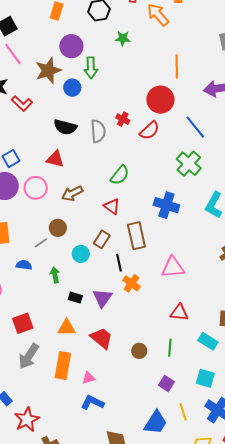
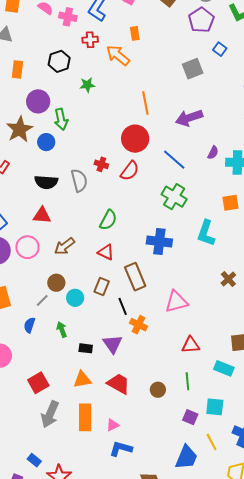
cyan circle: (81, 254) -> (75, 298), moved
blue semicircle: (24, 265) -> (29, 325), turned -70
cyan square: (205, 378) -> (215, 407), moved

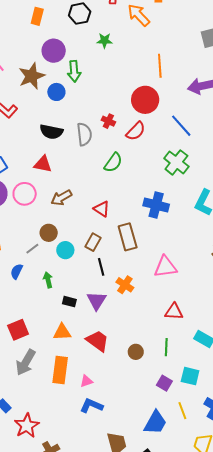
green semicircle: (108, 220) -> (113, 163), moved
black line: (123, 306) -> (101, 267), moved

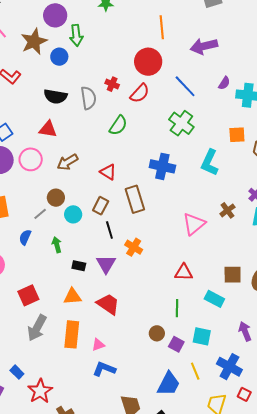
pink triangle: (165, 267) -> (194, 224), moved, turned -30
brown circle: (136, 352) -> (157, 333), moved

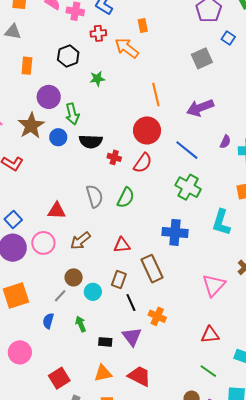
black semicircle: (55, 96) -> (91, 141), moved
gray semicircle: (88, 98) -> (95, 196), moved
red triangle: (108, 172) -> (122, 245), turned -30
green line: (177, 308) -> (208, 371), turned -48

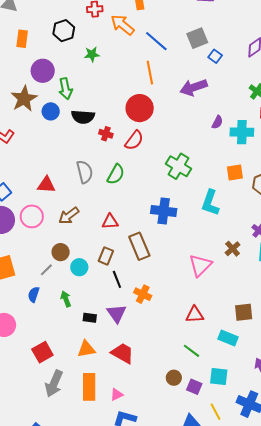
blue square: (228, 38) -> (215, 56), moved
blue line: (187, 150) -> (156, 41), moved

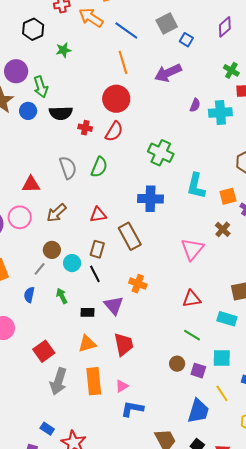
orange square: (235, 172) -> (228, 196), moved
black line: (117, 279) -> (95, 274), moved
red trapezoid: (123, 353) -> (124, 344), turned 55

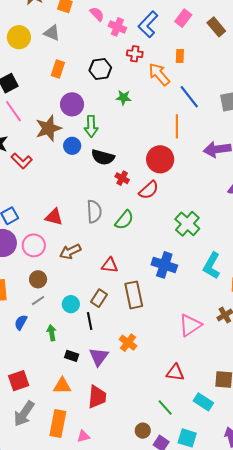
brown circle: (52, 250) -> (38, 279), moved

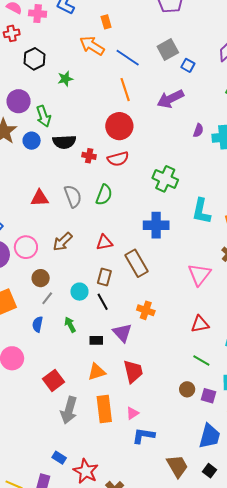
red cross: (135, 54) -> (12, 33), moved
red semicircle: (149, 190) -> (118, 159), turned 45
red triangle: (54, 217) -> (40, 198), moved

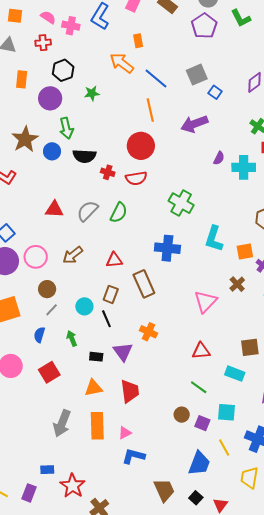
purple circle: (19, 101) -> (50, 98), moved
gray semicircle: (73, 196) -> (87, 211), turned -120
red square: (54, 380) -> (49, 372), moved
blue rectangle: (59, 458) -> (47, 470), turned -40

